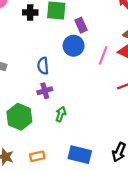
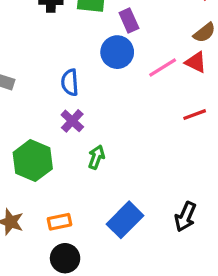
pink line: (103, 55) -> (163, 67), turned 36
purple cross: (45, 91) -> (72, 121), turned -32
blue rectangle: (80, 155) -> (125, 220), turned -60

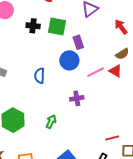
red line: (195, 115) -> (112, 138), moved
purple cross: (72, 121) -> (77, 98), moved, turned 32

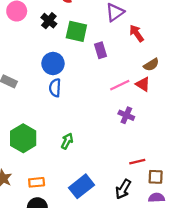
black cross: (33, 26) -> (49, 21), moved, turned 32
red arrow: (121, 27) -> (137, 33), moved
blue circle: (69, 60) -> (53, 63), moved
purple cross: (77, 98) -> (126, 115), moved, turned 32

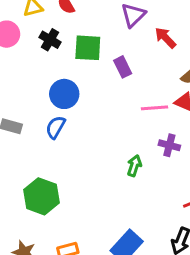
pink line: (120, 85) -> (155, 108), turned 30
blue semicircle: (55, 88) -> (55, 127), moved, turned 36
green arrow: (67, 141) -> (134, 166), moved

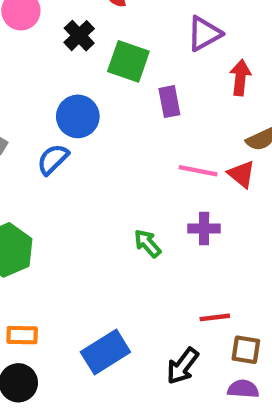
red arrow: (165, 38) -> (240, 78), turned 35
purple cross: (169, 145) -> (204, 229), turned -30
green arrow: (134, 166) -> (147, 243), turned -75

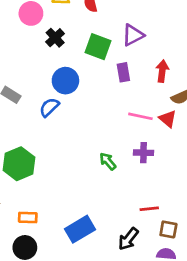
purple triangle: (204, 34) -> (133, 35), moved
black cross: (79, 36) -> (55, 38), moved
red arrow: (240, 78) -> (162, 71), moved

